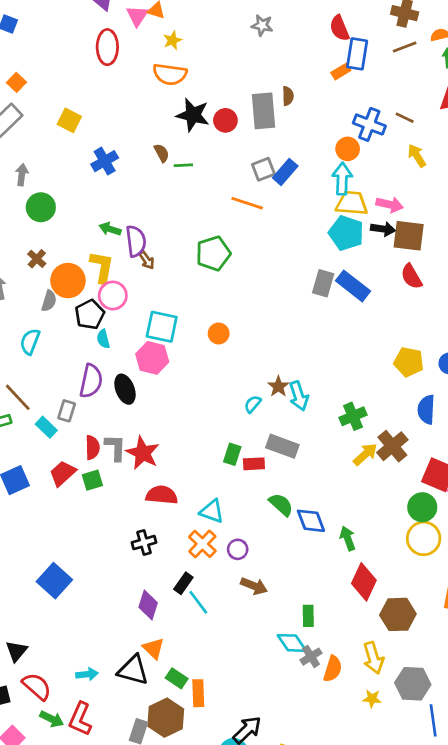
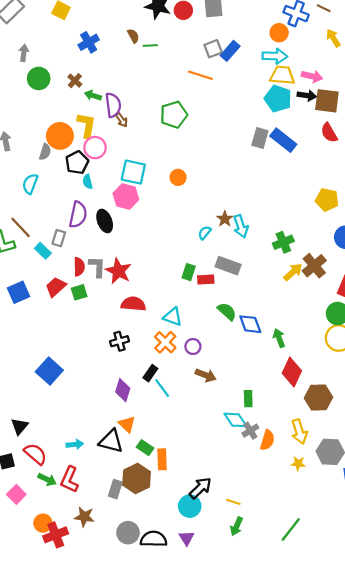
cyan arrow: (342, 179) -> (275, 56), turned 90
brown cross: (37, 259) -> (75, 81), moved

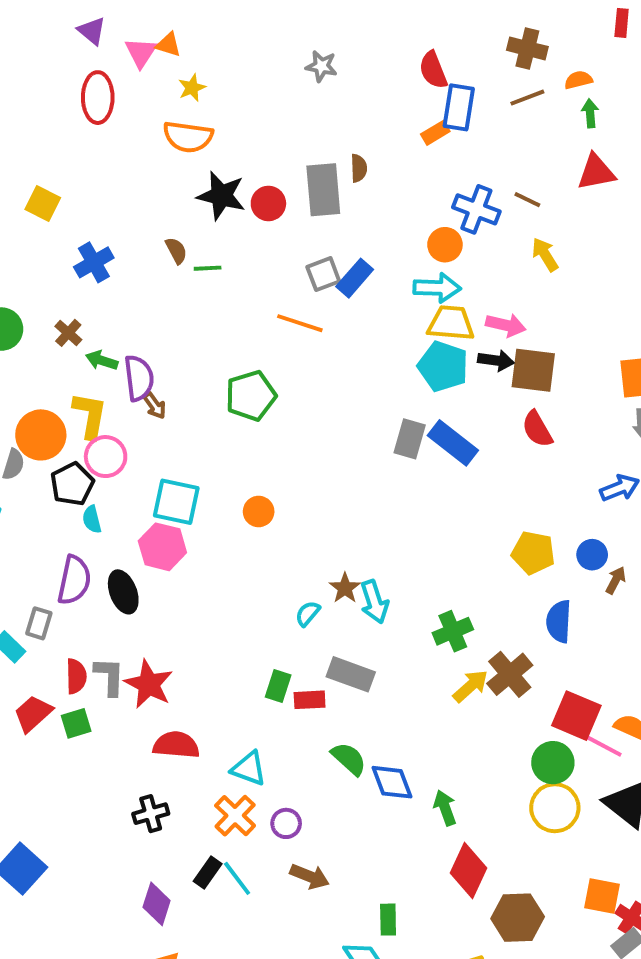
cyan line: (162, 388) -> (237, 878), moved

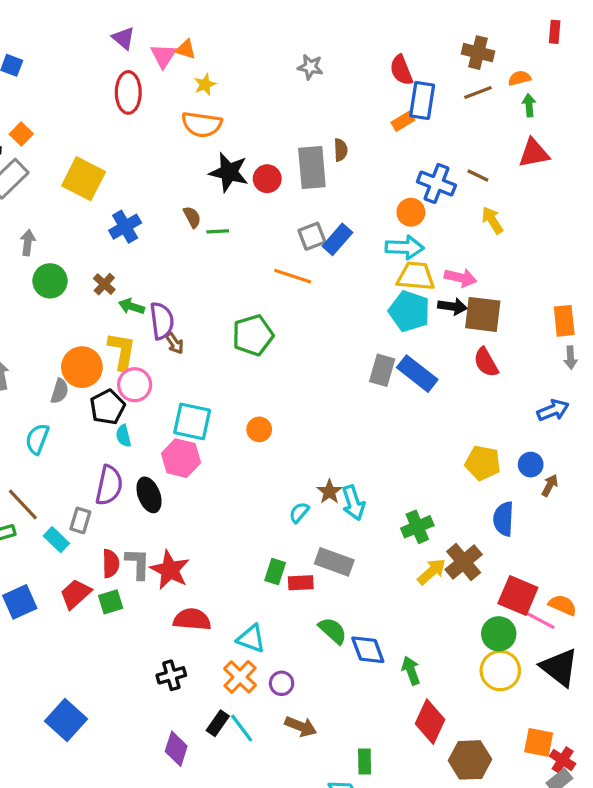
yellow square: (43, 203) -> (84, 179), size x1.5

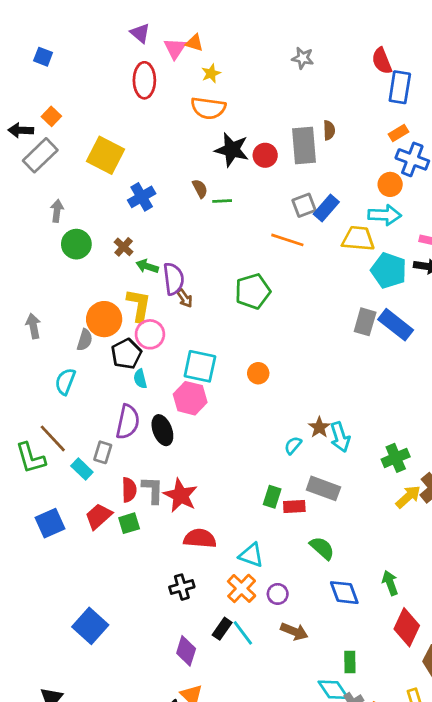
orange rectangle: (403, 121) -> (398, 133), moved
yellow trapezoid: (416, 276) -> (358, 239), moved
blue diamond: (368, 650) -> (344, 593), moved

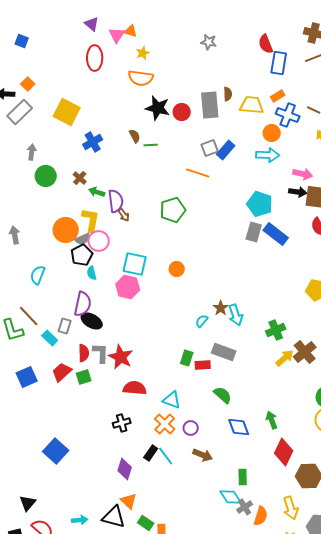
yellow trapezoid: (358, 239) -> (252, 105), moved
cyan pentagon: (389, 270) -> (260, 204), moved
gray semicircle: (85, 340) -> (83, 239), moved, turned 49
black ellipse: (162, 430) -> (92, 321), moved, turned -40

